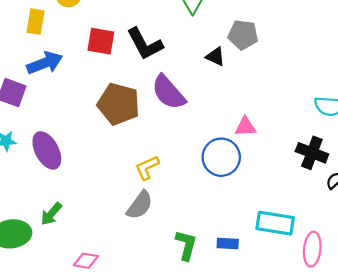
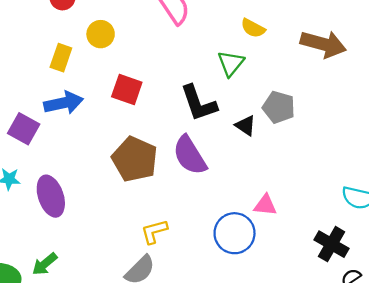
black L-shape: (145, 44) -> (199, 103), moved

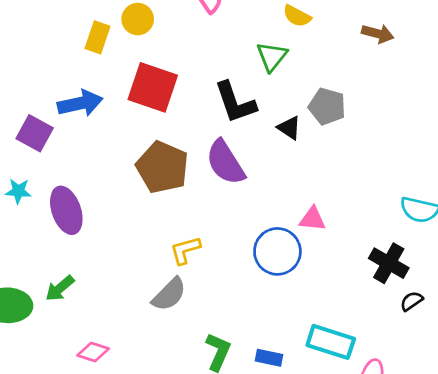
yellow circle: (101, 34) -> (138, 19), moved
brown arrow: (323, 44) -> (378, 34), size x0.6
yellow rectangle: (61, 58) -> (97, 37), moved
red square: (127, 89) -> (153, 87), size x1.4

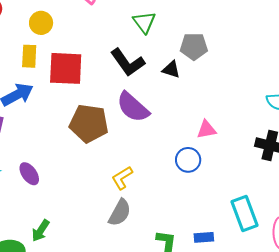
yellow rectangle: (97, 37) -> (29, 56), moved
purple ellipse: (66, 210) -> (29, 174), size x0.7
blue circle: (277, 251) -> (188, 160), size x0.7
cyan rectangle: (331, 342) -> (244, 213), turned 68

